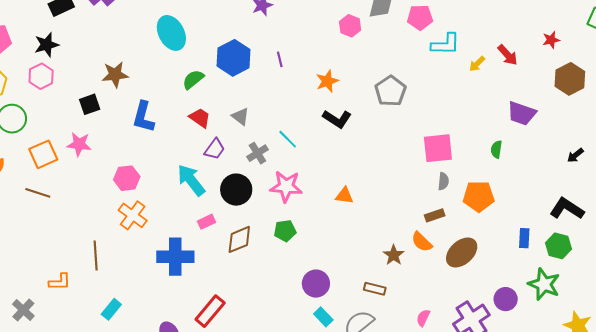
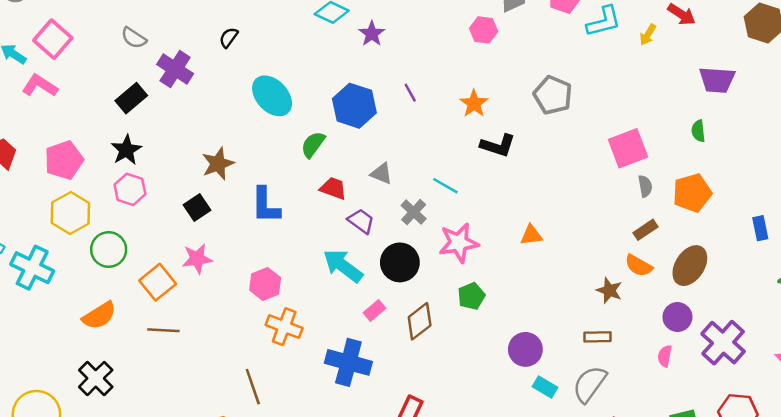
purple trapezoid: (215, 149) -> (361, 221), turned -75
blue cross: (175, 257) -> (348, 362), turned 30
purple circle: (506, 299) -> (677, 317), moved

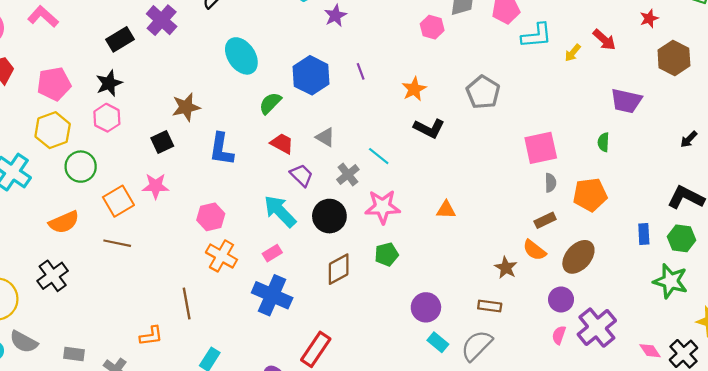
pink rectangle: (375, 311) -> (272, 253), moved
pink semicircle: (665, 356) -> (559, 335), moved

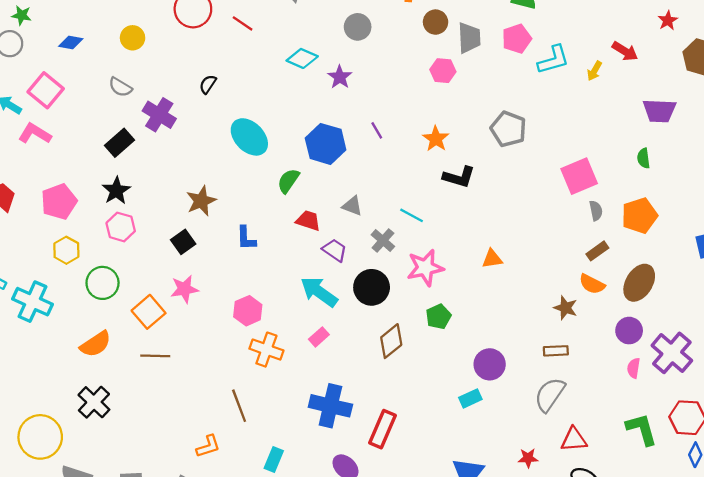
yellow hexagon: (53, 130) -> (66, 250), size x0.7
blue L-shape: (221, 149) -> (246, 238), size x0.7
blue cross: (272, 295) -> (330, 406), moved
cyan rectangle: (438, 342) -> (470, 398), moved, turned -54

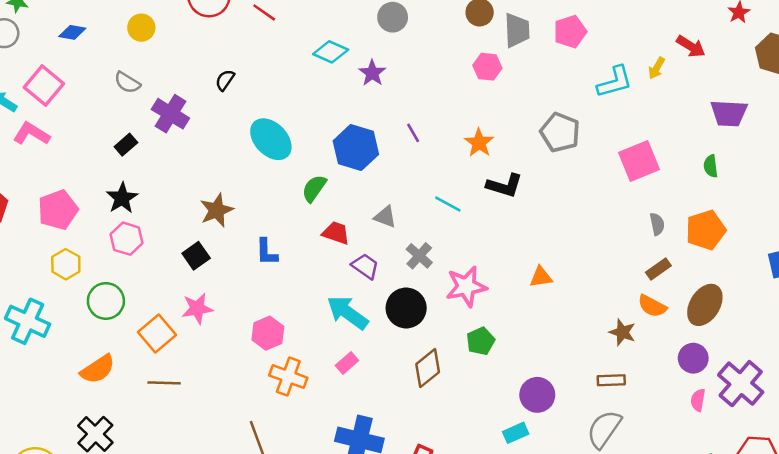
cyan L-shape: (553, 60) -> (615, 82), moved
black rectangle: (119, 143) -> (126, 145), size x0.7
pink square: (579, 176) -> (639, 161), moved
cyan line: (412, 215) -> (448, 204), moved

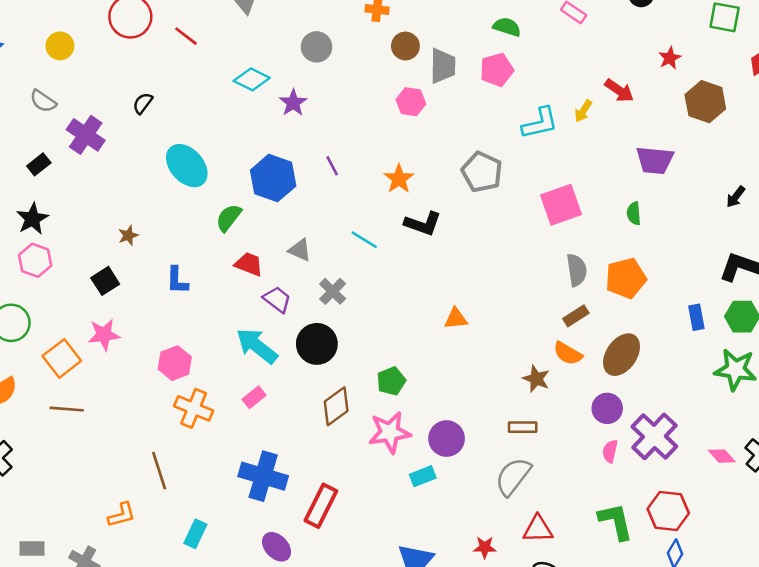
brown star: (217, 210) -> (128, 235), size x0.6
gray semicircle: (657, 224) -> (577, 270), size x1.4
pink star: (466, 286) -> (390, 432), moved

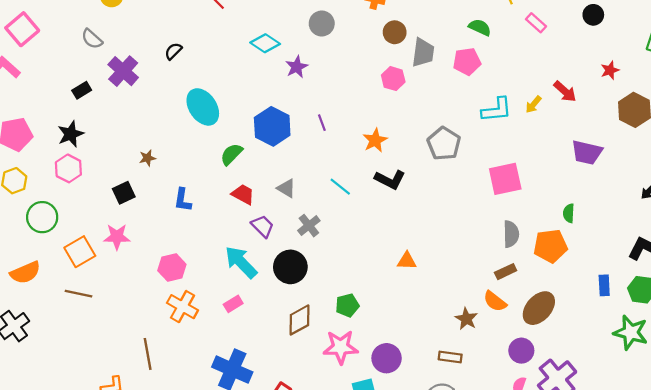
green semicircle: (634, 213) -> (569, 213), moved

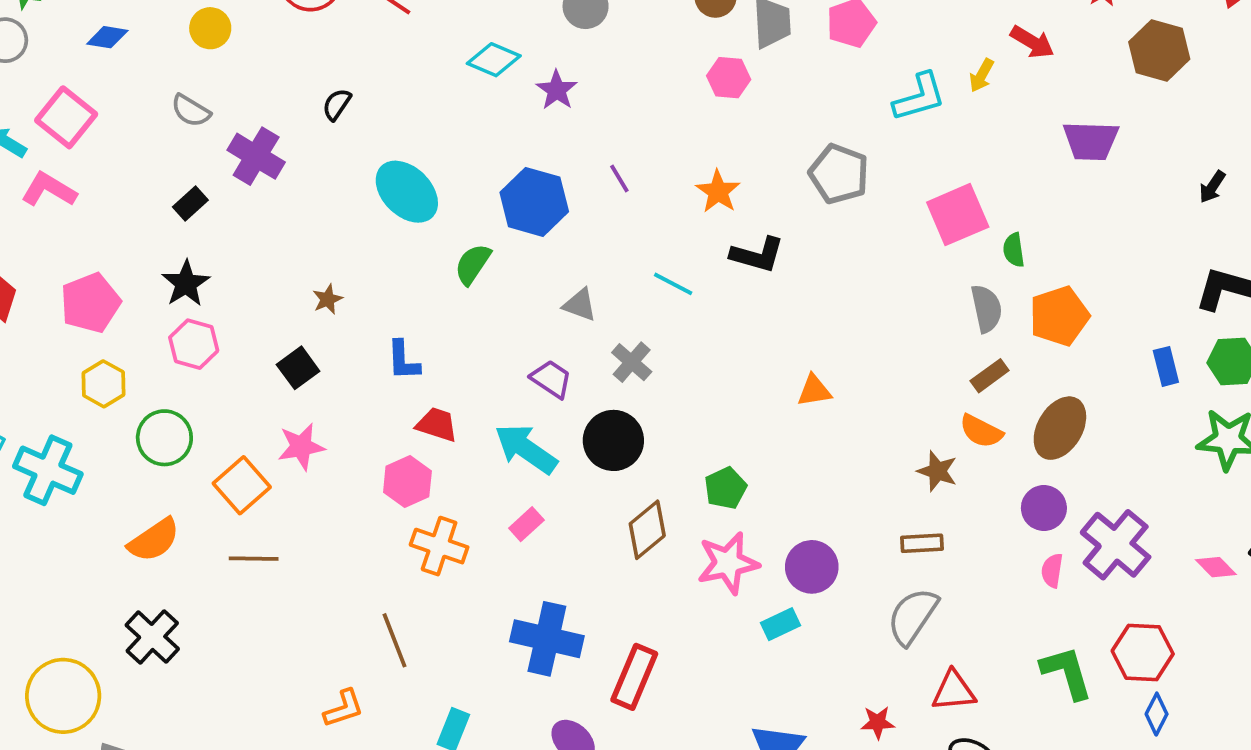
red trapezoid: (243, 194) -> (437, 425), moved
green semicircle: (569, 213) -> (1014, 250), moved

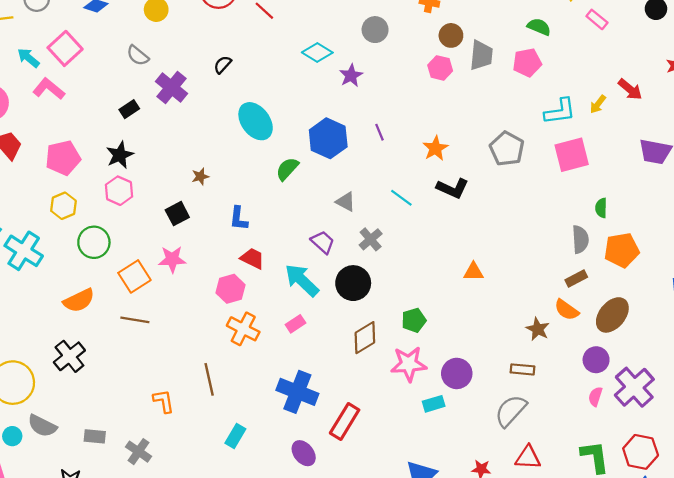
pink hexagon: (729, 78) -> (440, 68), moved
pink square: (958, 215) -> (572, 155), moved
orange L-shape: (344, 708) -> (164, 401), moved, turned -90

